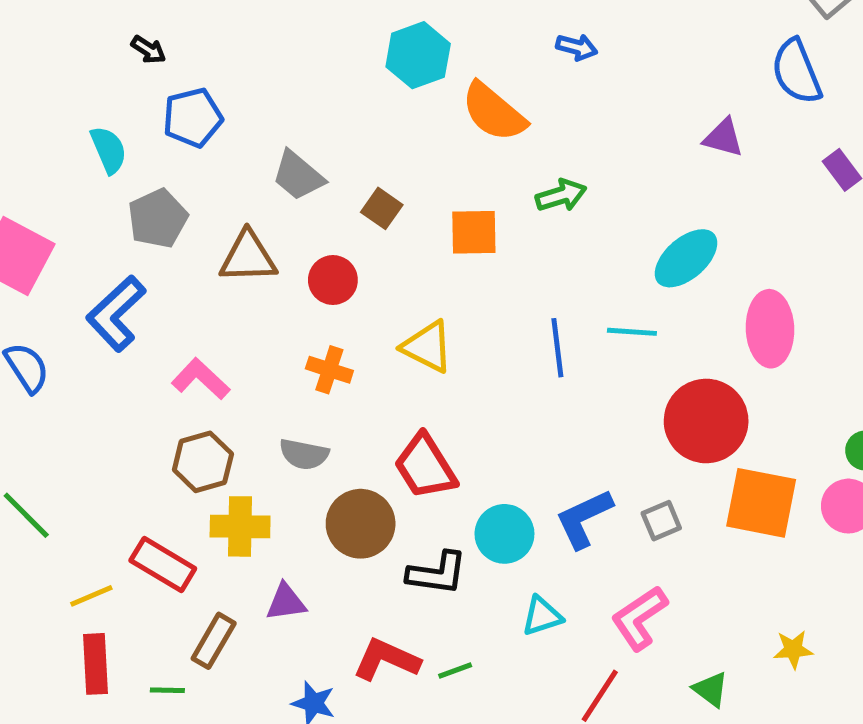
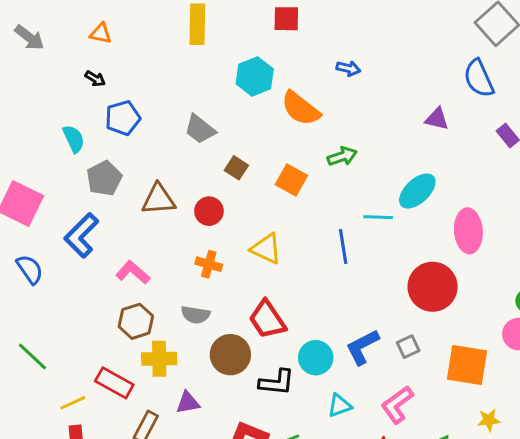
gray trapezoid: (298, 176) -> (200, 129), moved
orange square: (474, 232) -> (291, 180), turned 32
cyan line: (632, 332) -> (378, 217), moved
orange square: (761, 503) -> (467, 365), moved

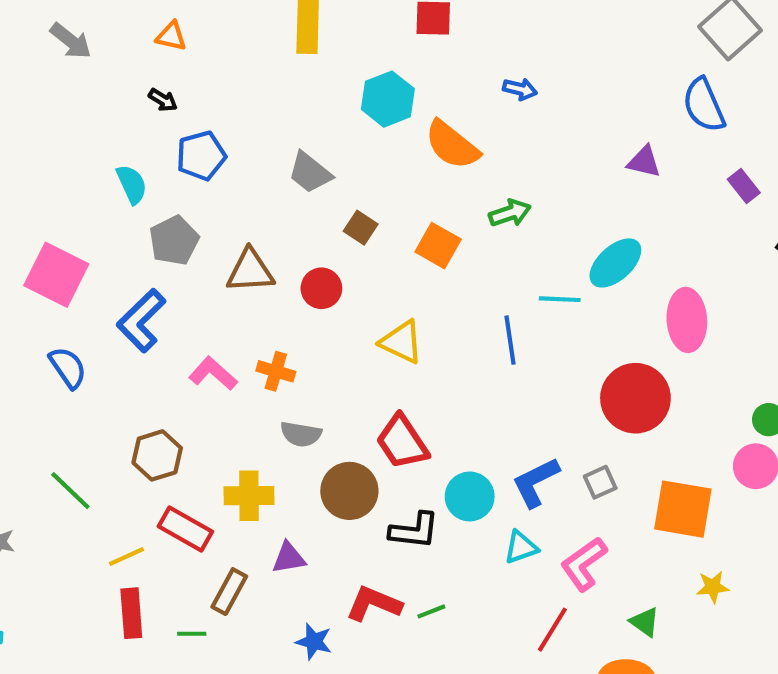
orange cross: (209, 264) -> (276, 371), moved
brown hexagon: (136, 321) -> (157, 455), moved
cyan triangle: (340, 406) -> (521, 547), moved

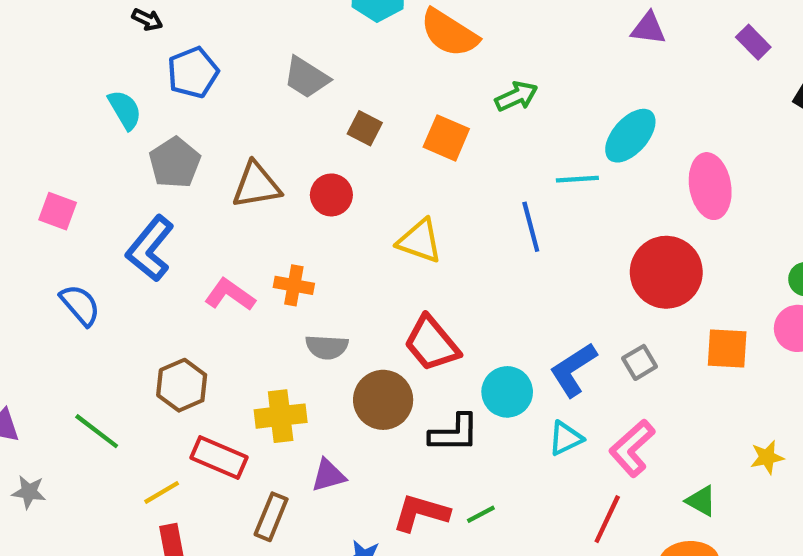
pink square: (56, 275) -> (58, 211), size x0.6
orange square: (683, 509) -> (727, 349), moved, size x0.7

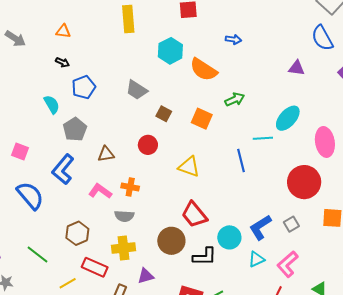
brown triangle: (256, 185) -> (106, 154), moved, size x0.7
blue semicircle: (80, 305) -> (30, 196), size x1.4
gray semicircle: (327, 347) -> (124, 216), moved

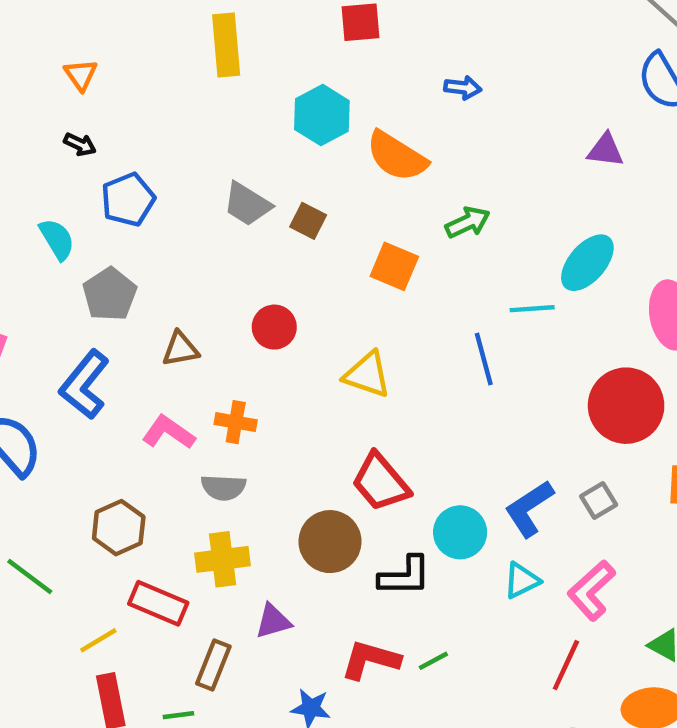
orange triangle: (63, 31) -> (81, 75), turned 49
brown square: (164, 114) -> (308, 221), moved

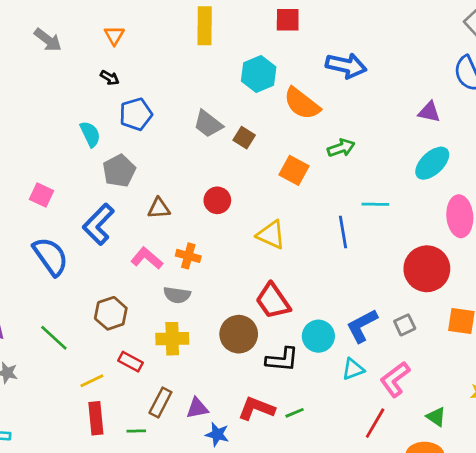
blue arrow: (463, 88) -> (346, 66), size x1.8
cyan ellipse: (587, 263) -> (432, 163), moved
red rectangle: (158, 603) -> (131, 362), size x0.7
purple triangle: (273, 621) -> (197, 408), moved

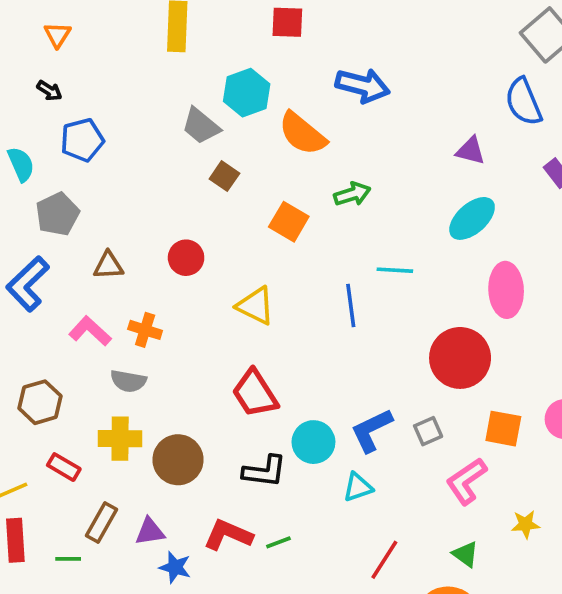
gray trapezoid: (208, 124) -> (201, 126), moved
brown circle: (239, 334) -> (178, 460), moved
pink L-shape: (395, 379) -> (466, 481), moved

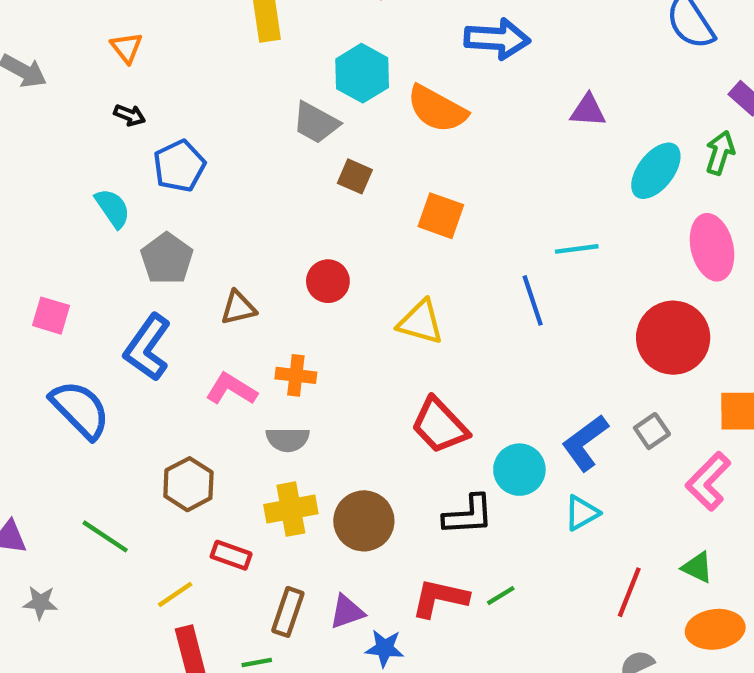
purple triangle: (471, 151) -> (588, 110), moved
green arrow: (352, 194) -> (720, 153), moved, turned -44
green triangle: (465, 554) -> (697, 567), moved

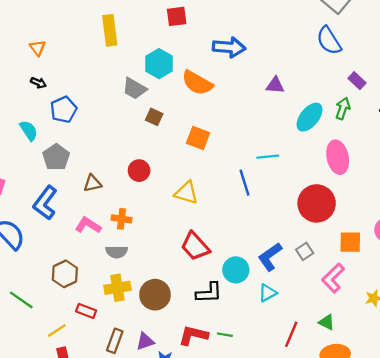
green line: (501, 596) -> (225, 335), turned 40

